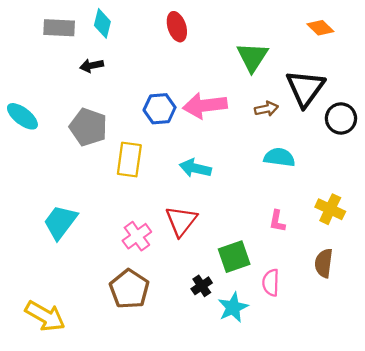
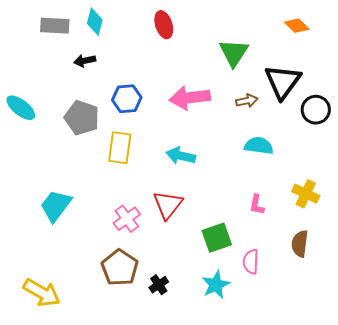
blue hexagon: (160, 109) -> (127, 99), moved
black cross: (202, 286) -> (159, 285), moved

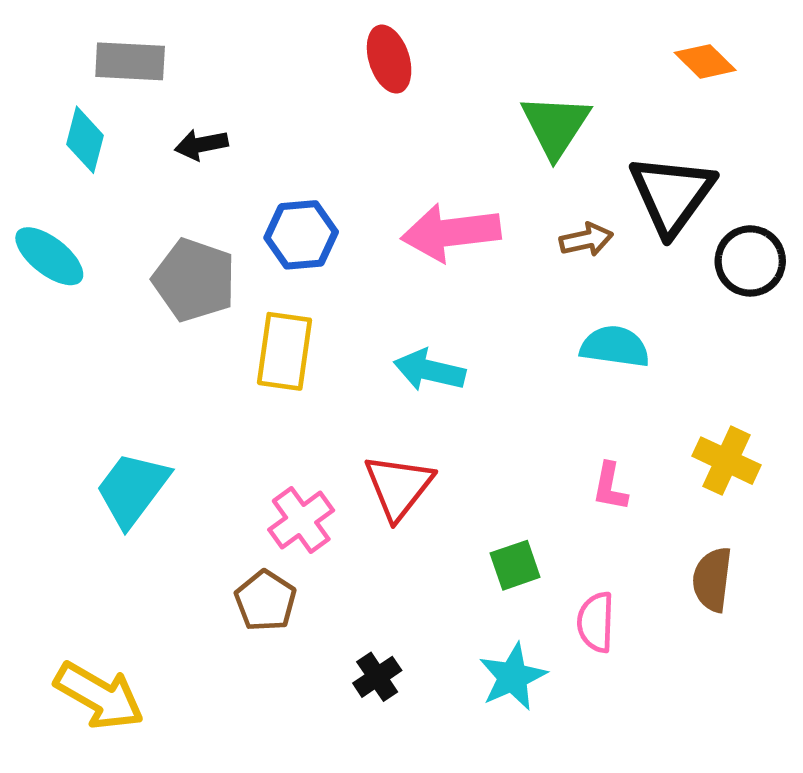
cyan diamond: (95, 22) -> (85, 140), moved
green square: (217, 238) -> (515, 565), size x0.7
brown pentagon: (120, 268) -> (266, 601), moved, size x0.7

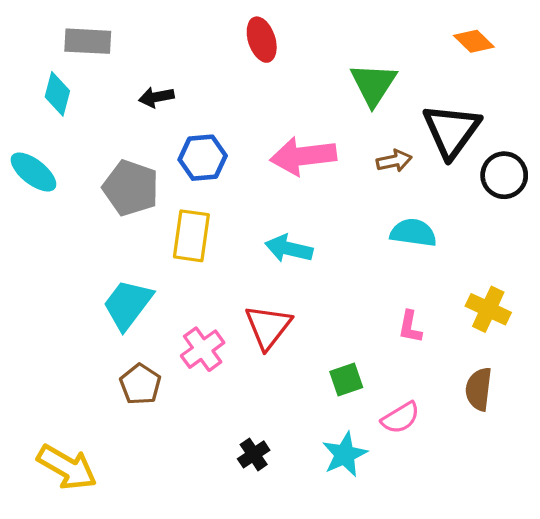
black arrow: (201, 145) -> (156, 97), moved
cyan trapezoid: (132, 489) -> (128, 304), moved
brown pentagon: (266, 601) -> (140, 384), moved
pink semicircle: (596, 622) -> (400, 418), turned -123

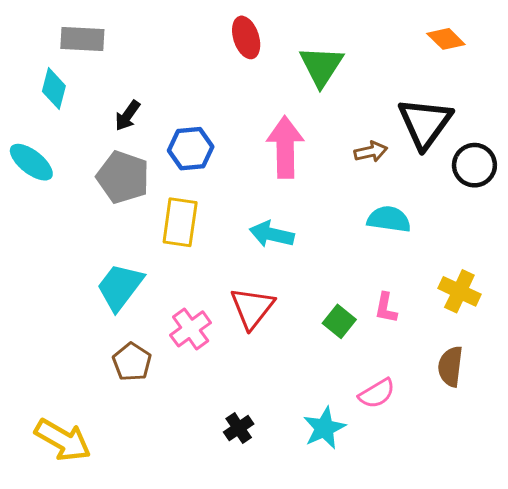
green triangle: (373, 84) -> (321, 66), moved
black arrow: (156, 97) -> (127, 116), moved, turned -44
pink arrow: (303, 156) -> (285, 147), turned 96
green square: (346, 379) -> (339, 321), moved, turned -32

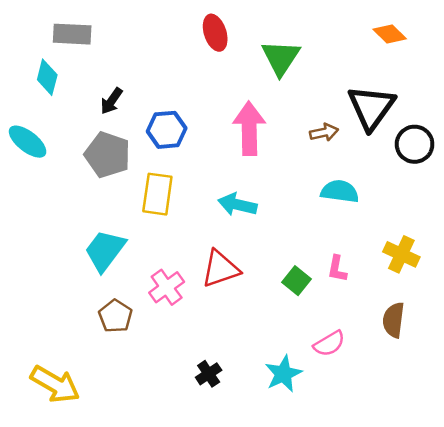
red triangle: (252, 308) -> (220, 269), turned 33

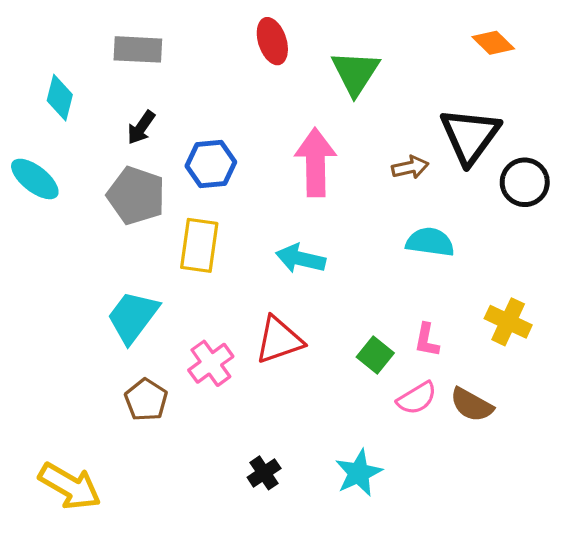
gray rectangle: (72, 34) -> (138, 49), moved
brown semicircle: (394, 320) -> (472, 405), moved, turned -68
pink semicircle: (329, 344) -> (417, 398), moved

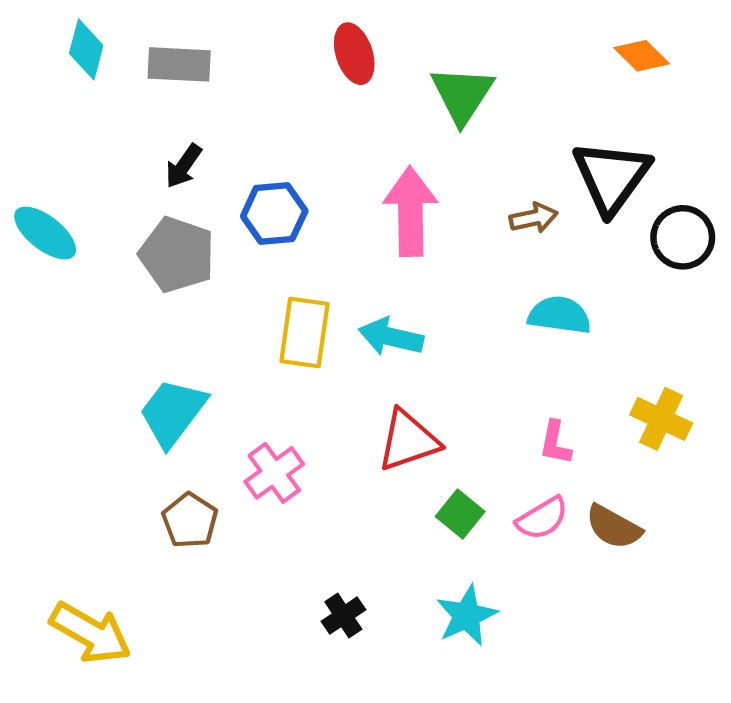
cyan diamond: (60, 98) -> (86, 49), moved
yellow rectangle: (199, 245) -> (304, 332), moved
red triangle: (279, 340) -> (408, 441), moved
green square: (375, 355) -> (460, 514), moved

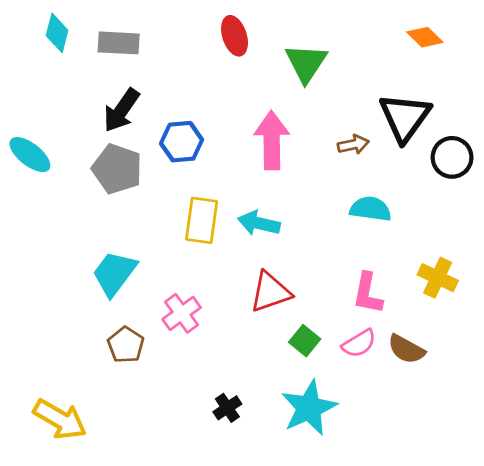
black arrow: (183, 166) -> (121, 110), size x1.5
pink L-shape: (555, 443) -> (368, 293), size x1.4
cyan star: (467, 616) -> (309, 408), size x1.4

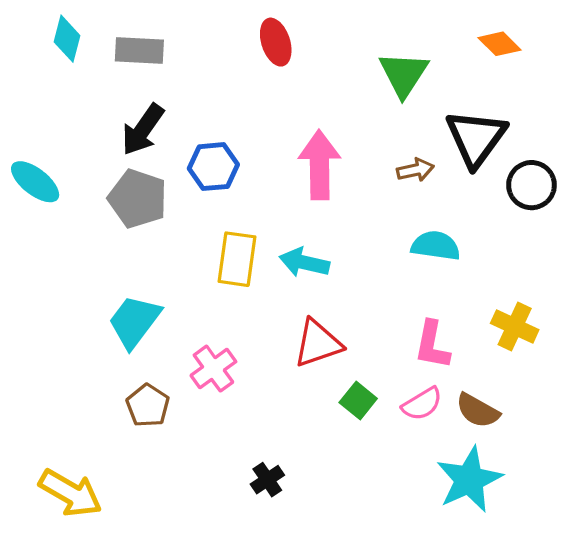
green triangle: (306, 63) -> (404, 74), moved
cyan star: (309, 408) -> (469, 480), moved

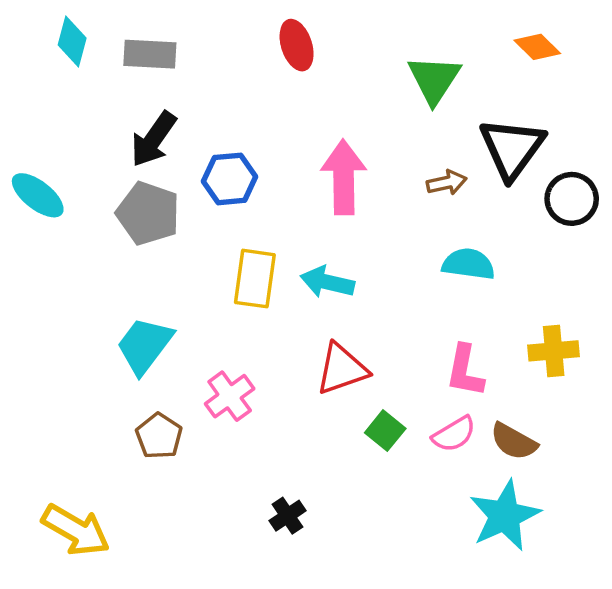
yellow cross: (515, 326) -> (554, 351), turned -30

